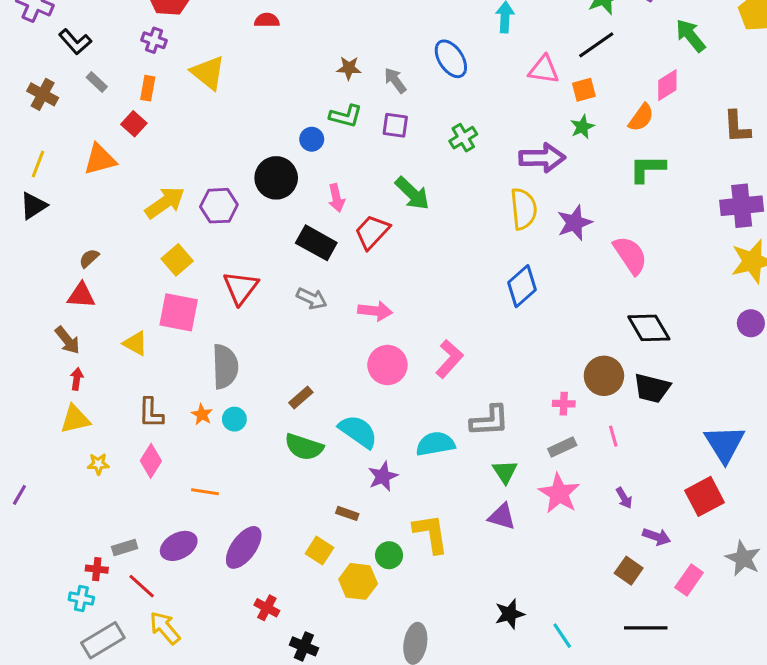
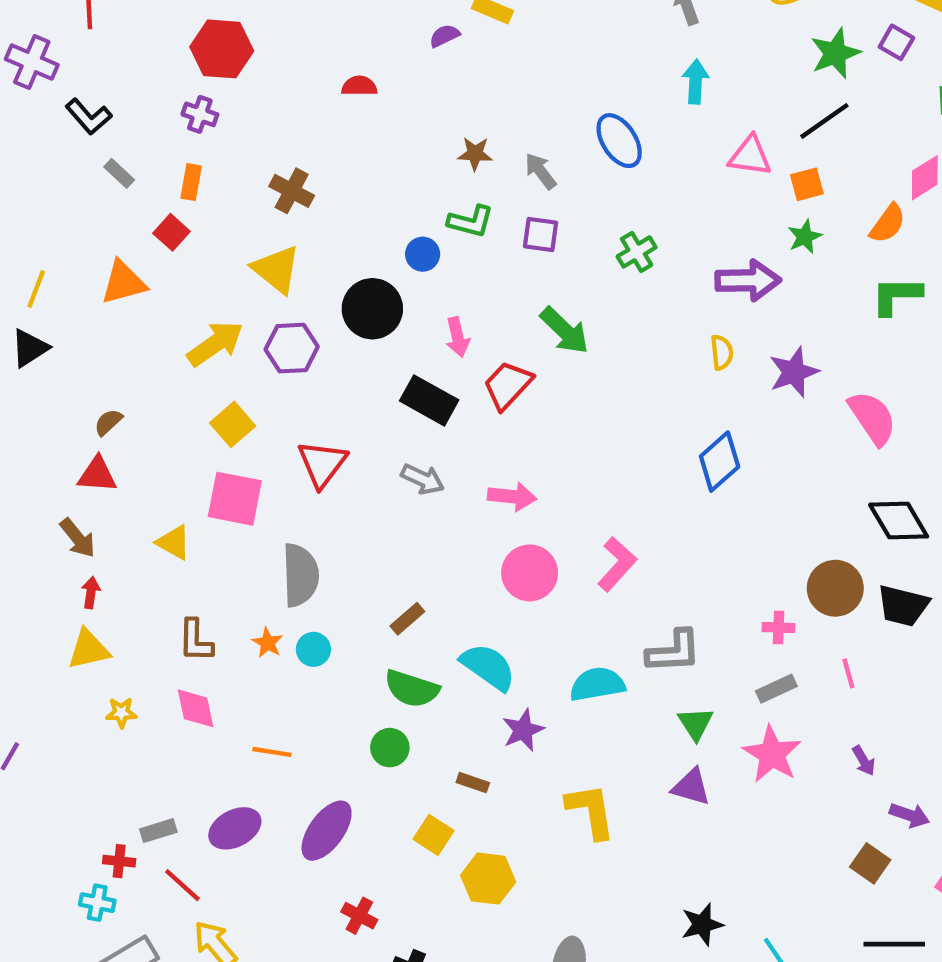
yellow triangle: (208, 73) -> (276, 269), moved
brown cross: (43, 94) -> (292, 191), moved
yellow semicircle: (524, 209) -> (722, 352), size x0.6
pink diamond: (151, 461) -> (196, 708), turned -44
green circle: (389, 555) -> (390, 748), moved

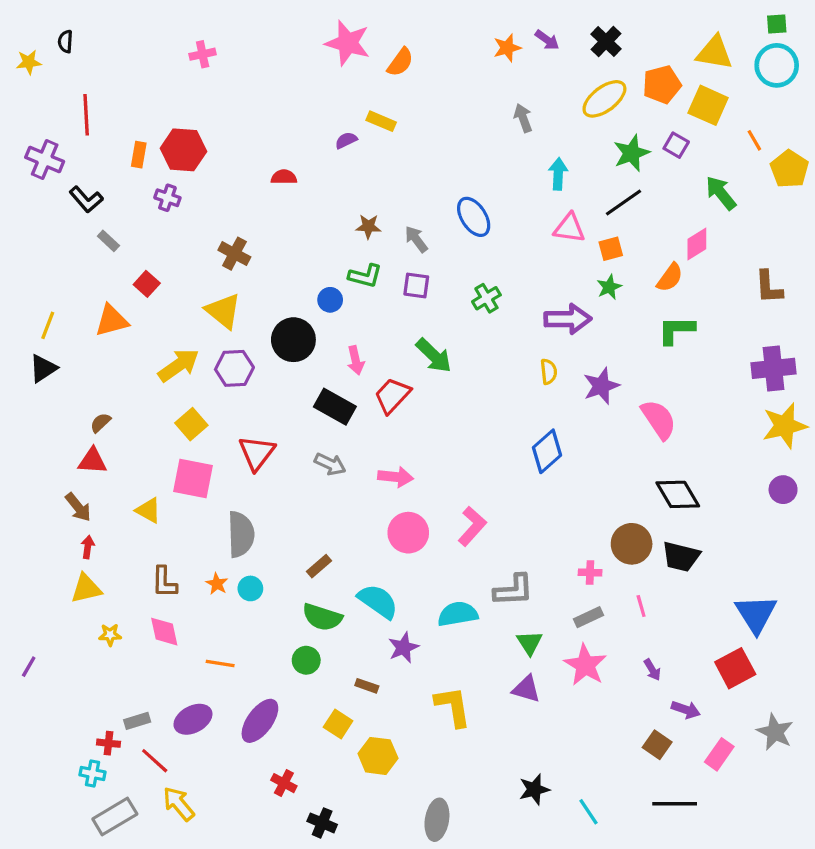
cyan arrow: (696, 82) -> (558, 174), moved
orange rectangle: (191, 182) -> (139, 155), moved

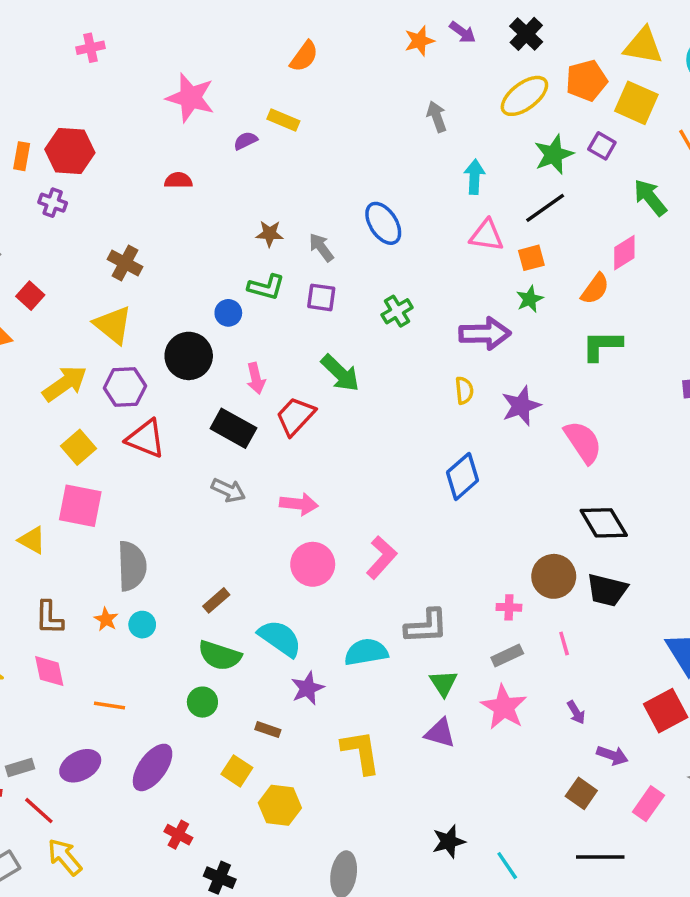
pink star: (348, 43) -> (190, 98), moved
red triangle: (257, 453) -> (146, 439), moved, turned -45

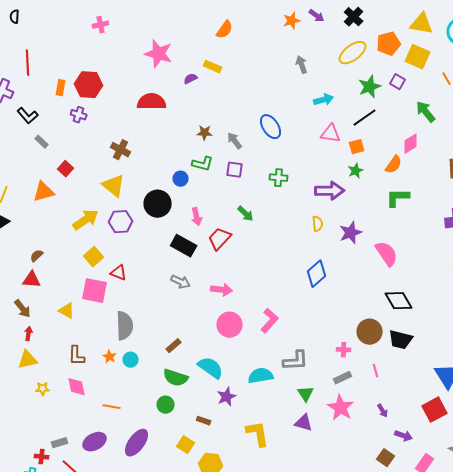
cyan arrow: (475, 177) -> (324, 100), turned 72
red semicircle: (178, 180) -> (152, 102), size x1.8
green cross: (397, 311) -> (279, 178), turned 36
green arrow: (340, 373) -> (246, 214), size x0.7
red triangle: (146, 439) -> (119, 273), moved, size x0.7

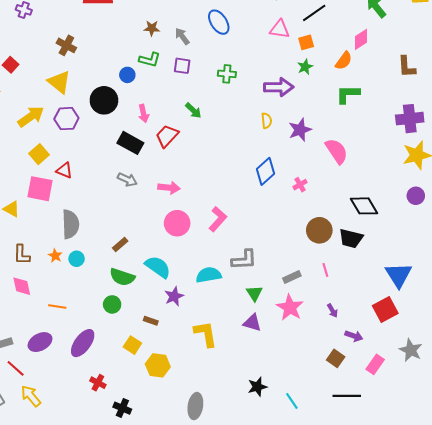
black diamond: (399, 301) -> (364, 206), moved
pink cross: (344, 350) -> (300, 185), moved, turned -32

